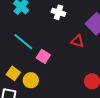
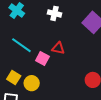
red triangle: (77, 41) -> (58, 48), moved

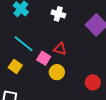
yellow square: (14, 78) -> (15, 66), moved
yellow circle: (32, 83) -> (57, 72), moved

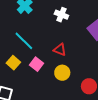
pink square: (44, 58) -> (36, 64), moved
yellow circle: (57, 72) -> (62, 73), moved

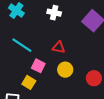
yellow square: (13, 63) -> (29, 82), moved

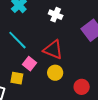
red triangle: (59, 47) -> (53, 50), size x1.5
yellow square: (29, 82) -> (17, 78), turned -32

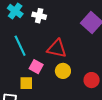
white cross: (56, 15) -> (39, 16), moved
cyan line: (17, 40) -> (20, 46), turned 30

